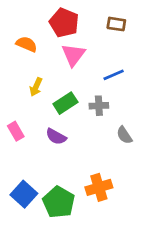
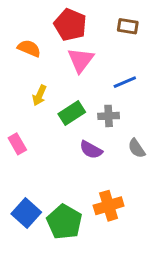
purple semicircle: (56, 137) -> (91, 150), moved

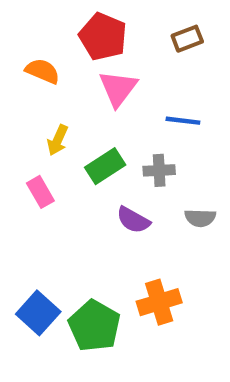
brown rectangle: (128, 26) -> (187, 39), turned -30
blue line: (125, 82) -> (183, 121), turned 30
pink rectangle: (17, 144) -> (40, 192), moved
gray semicircle: (137, 148) -> (200, 218), turned -54

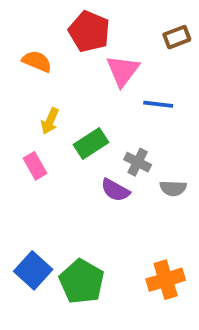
brown rectangle: (187, 39) -> (177, 37), moved
pink triangle: (118, 88) -> (123, 71), moved
gray cross: (159, 170) -> (138, 162), moved, turned 30
orange cross: (159, 302) -> (166, 280), moved

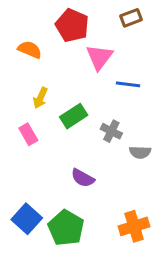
brown rectangle: (177, 37) -> (131, 18), moved
purple semicircle: (115, 190) -> (83, 178), moved

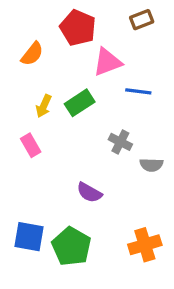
orange semicircle: (30, 50) -> (32, 54), turned 105
pink triangle: (99, 57) -> (107, 62), turned 32
green rectangle: (74, 116) -> (80, 103), moved
blue square: (27, 219) -> (29, 237), turned -32

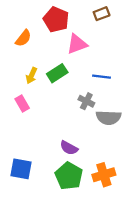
blue line: (138, 91) -> (102, 77), moved
gray semicircle: (151, 165) -> (109, 118), size x1.5
purple semicircle: (89, 193) -> (69, 148), moved
green pentagon: (71, 246) -> (69, 176), moved

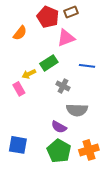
brown rectangle: (102, 14) -> (71, 12), moved
yellow arrow: (32, 76) -> (29, 74), moved, turned 40
gray cross: (86, 101) -> (63, 86), moved
gray semicircle: (109, 118) -> (77, 110), moved

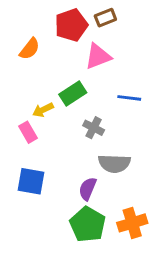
red pentagon: (48, 17) -> (71, 25), turned 30
purple semicircle: (59, 127) -> (88, 189), turned 84
blue square: (18, 145) -> (31, 181), moved

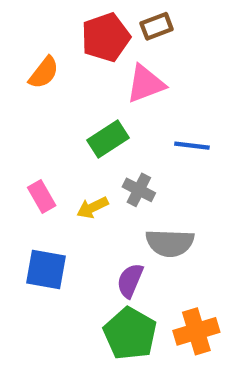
yellow arrow: (43, 110) -> (92, 208), moved

